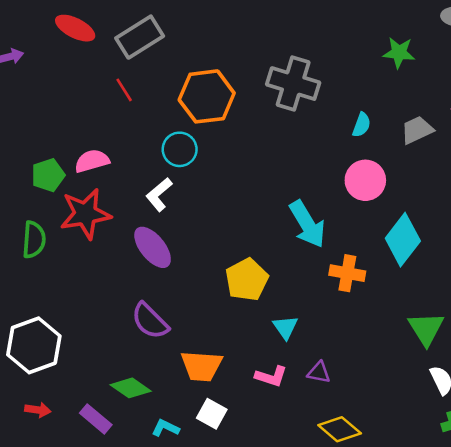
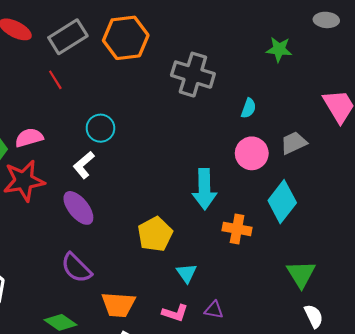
orange hexagon: (207, 96) -> (126, 38), moved
gray trapezoid: (417, 130) -> (294, 143), moved
cyan arrow: (307, 224) -> (204, 189), turned 30

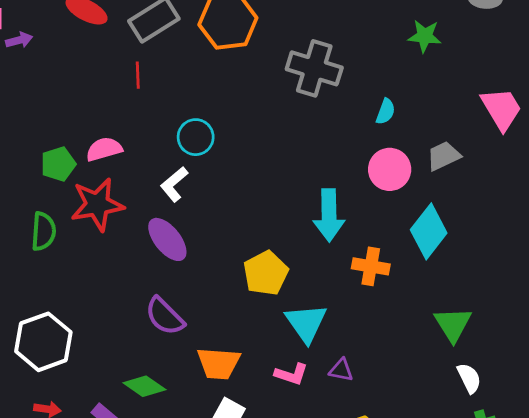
red line: (55, 80) -> (138, 75), turned 30
cyan triangle: (187, 273) -> (306, 323), size x1.6

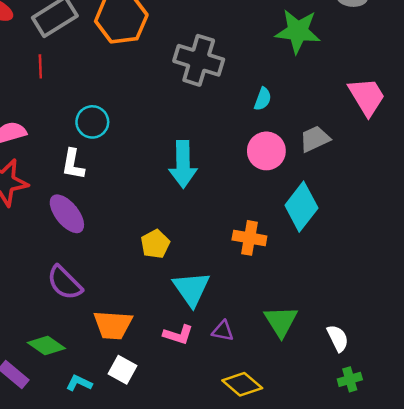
green star: (425, 36) -> (298, 31), size x1.5
white L-shape: (174, 184) -> (73, 164), turned -40
cyan arrow: (329, 215) -> (183, 164), moved
yellow pentagon: (266, 273) -> (155, 244), size x0.7
green triangle: (453, 324) -> (281, 321), moved

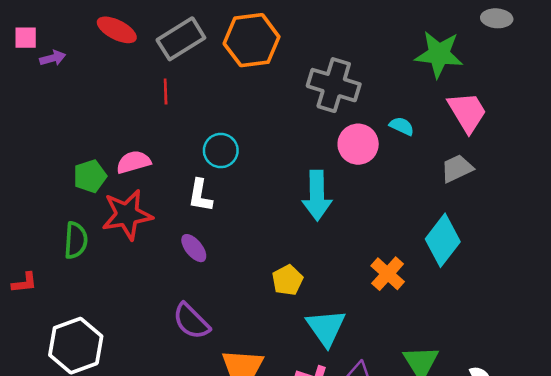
pink trapezoid: (367, 97) -> (467, 112), moved
cyan semicircle: (263, 99) -> (402, 126), turned -85
pink circle: (266, 151) -> (358, 144), moved
purple ellipse: (67, 214) -> (194, 248), size x0.7
orange cross: (249, 238) -> (388, 274), turned 32

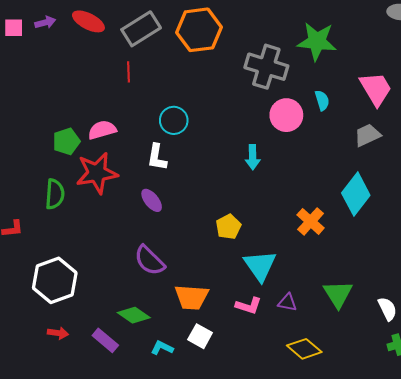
green star: (439, 54) -> (317, 41), moved
purple arrow: (53, 58) -> (45, 22), moved
cyan semicircle: (402, 126) -> (322, 100), turned 48
cyan arrow: (317, 195) -> (253, 157), size x0.6

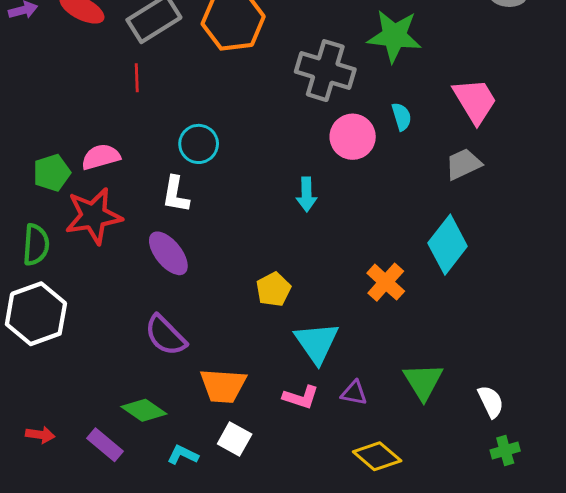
purple ellipse: (152, 200) -> (168, 253), size x1.4
white hexagon: (55, 280) -> (36, 314), moved

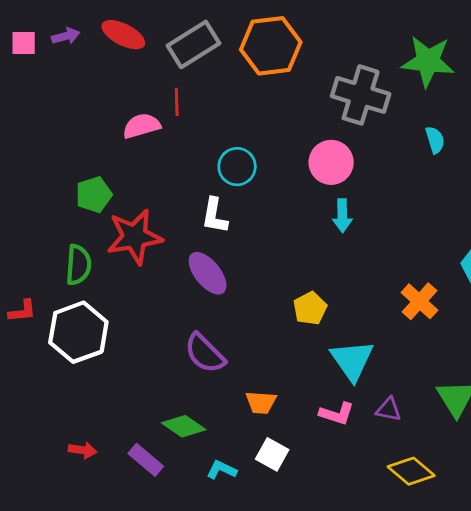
pink circle: (353, 137) -> (331, 162), moved
pink semicircle: (101, 157) -> (142, 126), moved
orange trapezoid: (223, 386) -> (261, 402), size x0.7

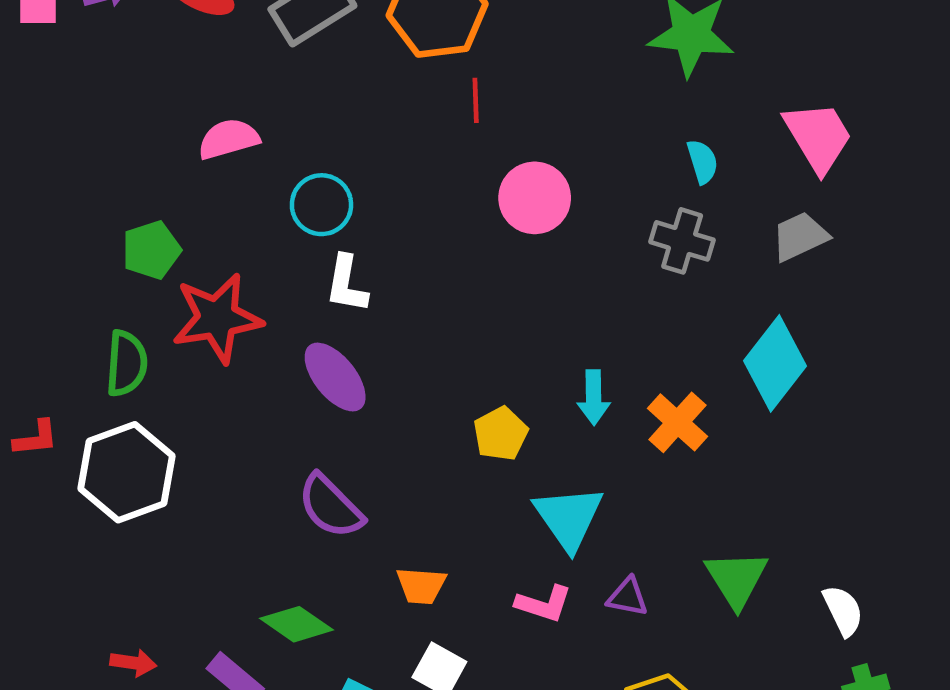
gray cross: (361, 95) -> (682, 241), moved, size x0.7
red line: (177, 102) -> (476, 100), moved
cyan circle: (237, 167) -> (321, 205), moved
cyan arrow: (342, 216) -> (594, 397), moved

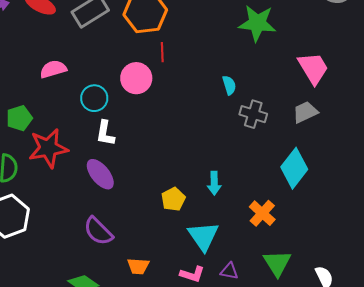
cyan semicircle: (702, 162) -> (229, 85), moved
pink circle: (535, 198) -> (136, 78), moved
orange cross: (677, 422) -> (262, 213), moved

